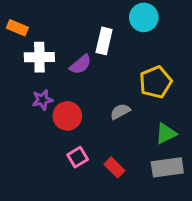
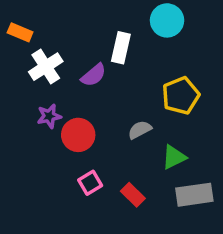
white cross: (39, 57) -> (46, 67), turned -32
green triangle: (166, 134) -> (174, 157), moved

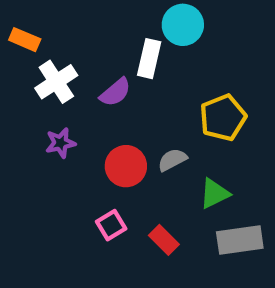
cyan circle: (167, 20) -> (183, 25), moved
red circle: (78, 135) -> (126, 166), moved

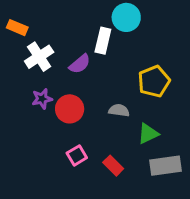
gray semicircle: (172, 160) -> (119, 110), turned 36
red circle: (126, 166) -> (70, 109), moved

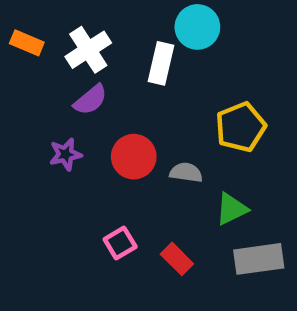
white cross: (39, 57) -> (88, 50), moved
purple semicircle: (80, 64) -> (91, 100), moved
red circle: (70, 109) -> (134, 157), moved

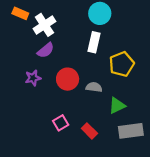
orange rectangle: (27, 43) -> (20, 13), moved
white rectangle: (161, 63) -> (94, 42), moved

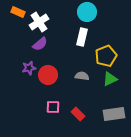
red circle: (68, 79) -> (48, 75), moved
green triangle: (117, 106) -> (110, 79), moved
pink square: (61, 123) -> (53, 107), turned 32

